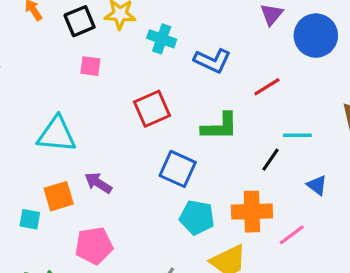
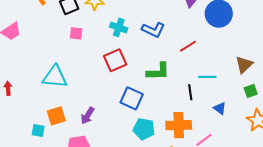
cyan cross: (162, 39) -> (119, 27), moved
black line: (270, 160) -> (190, 92), turned -42
purple arrow: (98, 183) -> (88, 116), moved, turned -90

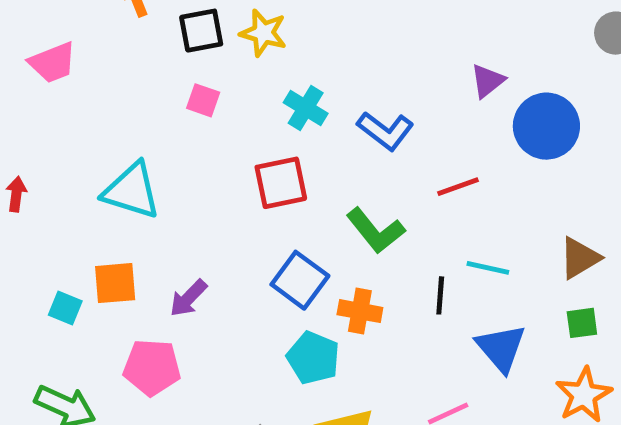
green L-shape: (158, 71) -> (376, 231), turned 40
blue triangle: (220, 108) -> (501, 348), size x1.6
orange cross: (179, 125) -> (360, 311), moved, size x0.7

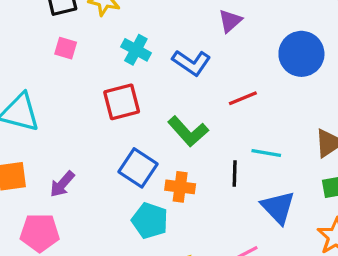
purple triangle: (487, 81) -> (230, 21), moved

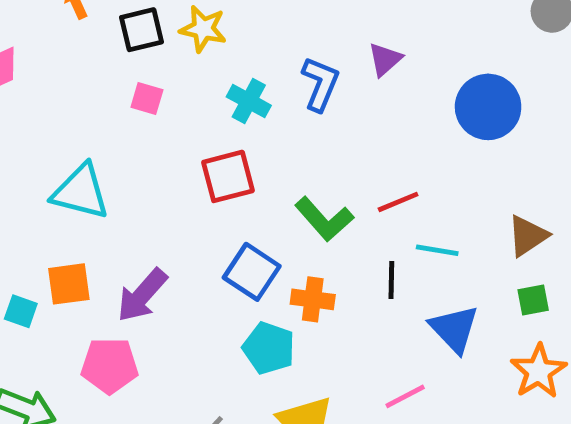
blue L-shape: (191, 63) -> (320, 84), moved, turned -102
red line: (243, 98) -> (398, 202), moved
purple arrow: (62, 184) -> (142, 295), size x1.4

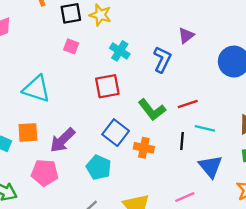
blue L-shape: (320, 84) -> (162, 59), moved
cyan pentagon: (269, 348) -> (99, 167), moved

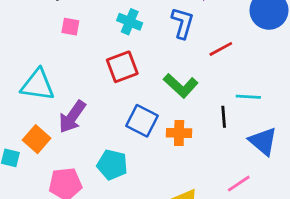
red line: (188, 104) -> (221, 49), moved
orange square: (28, 132) -> (37, 139), turned -35
purple arrow: (62, 140) -> (72, 117), moved
cyan pentagon: (99, 167) -> (112, 165), moved

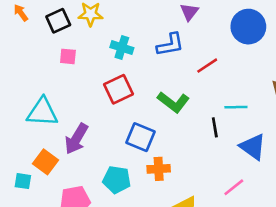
blue L-shape: (183, 23) -> (170, 45), turned 68
orange cross: (179, 133) -> (159, 169), moved

